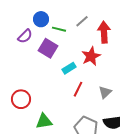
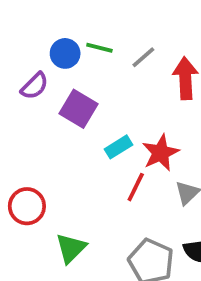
green line: (59, 29) -> (99, 48), moved
red star: (91, 56) -> (161, 153), moved
green triangle: (44, 121) -> (71, 248), turned -36

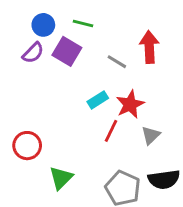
blue circle: (65, 53) -> (43, 25), moved
gray line: (143, 57) -> (117, 62), moved, turned 72
purple square: (78, 109) -> (67, 51), moved

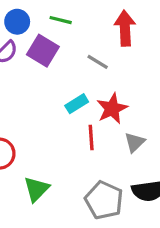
red arrow: (149, 47) -> (125, 28), moved
red line: (111, 131) -> (91, 137), turned -30

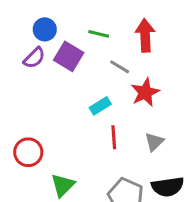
green line: (61, 20) -> (99, 34), moved
red star: (112, 109) -> (145, 92), moved

